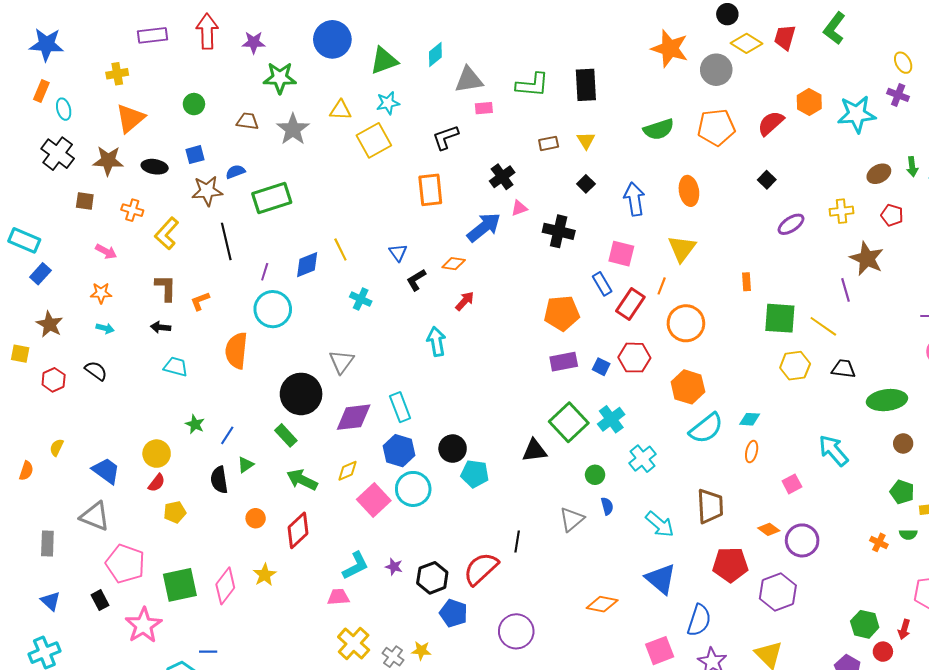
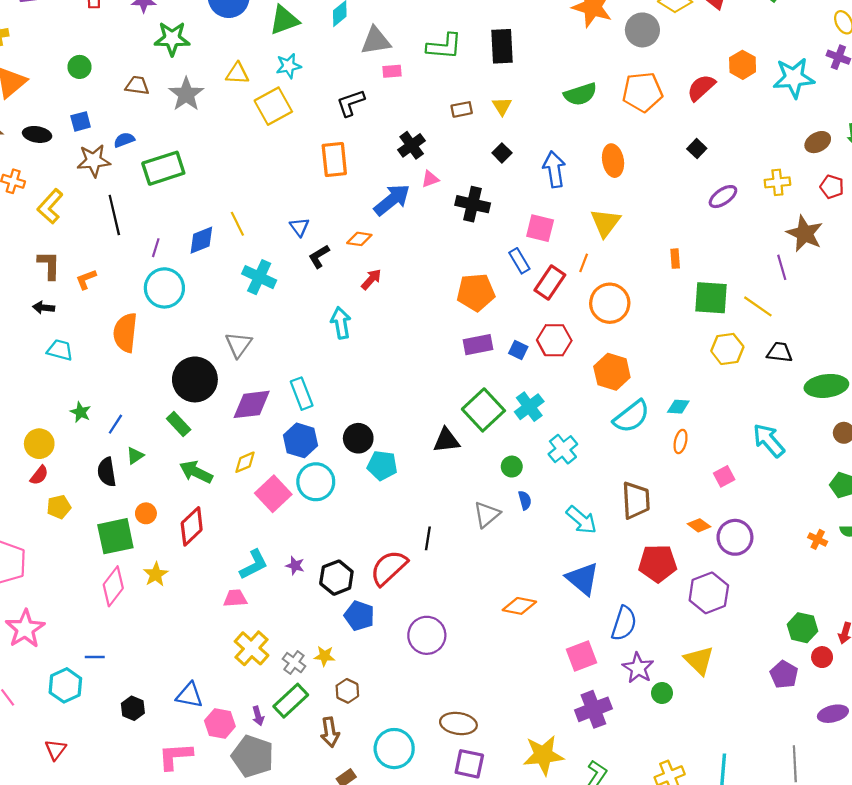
cyan cross: (361, 299) -> (259, 277), size x1.4
green square: (180, 585) -> (115, 536), moved

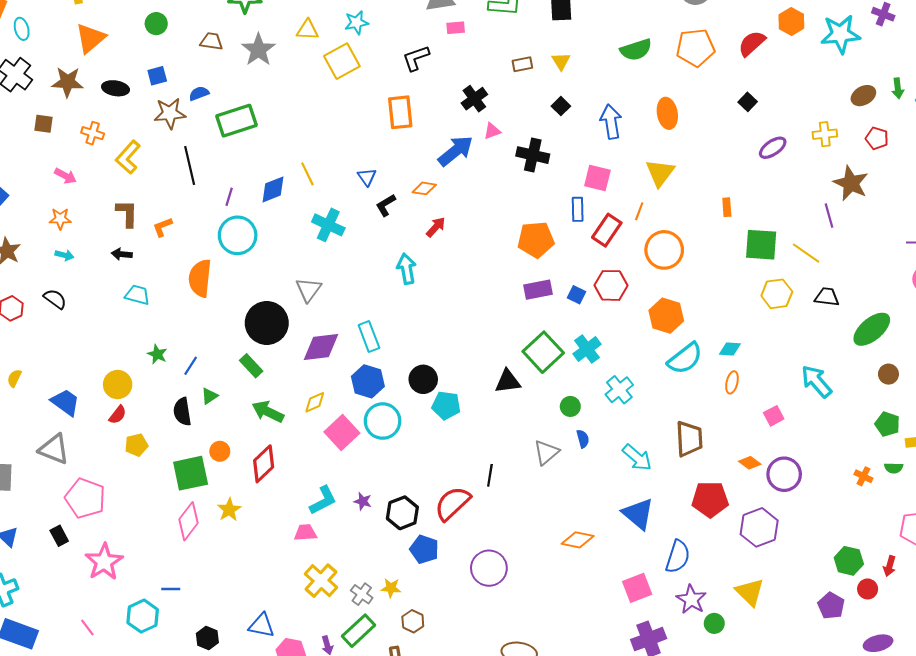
blue rectangle: (519, 261) -> (578, 209), turned 30
green ellipse: (826, 386) -> (872, 329), turned -33

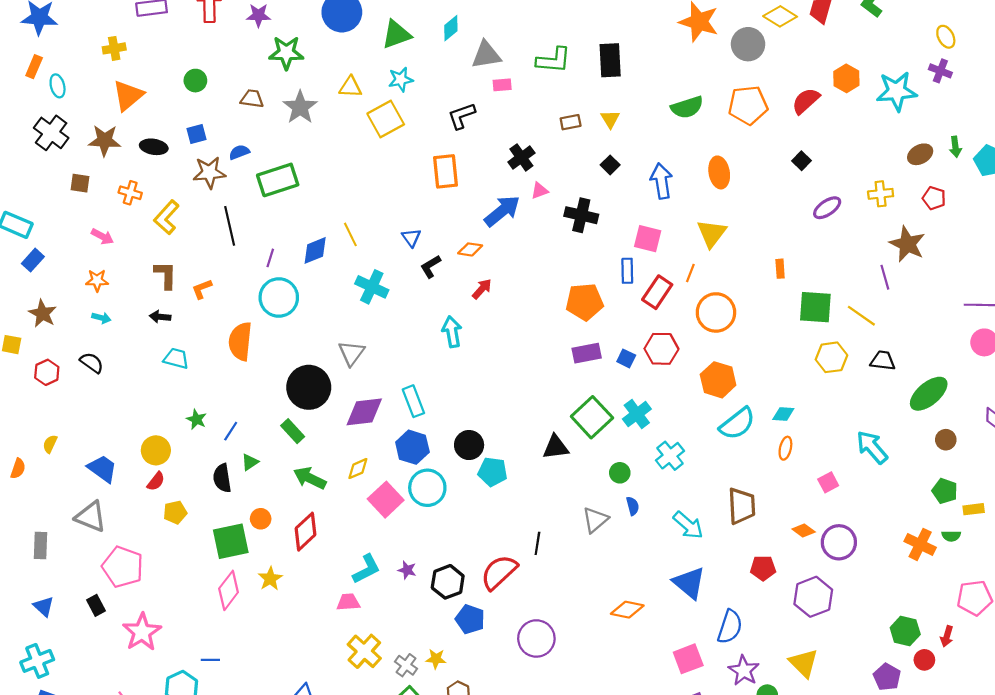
orange cross: (863, 476) -> (920, 544), size x1.6
red pentagon: (710, 499) -> (763, 568), size x0.7

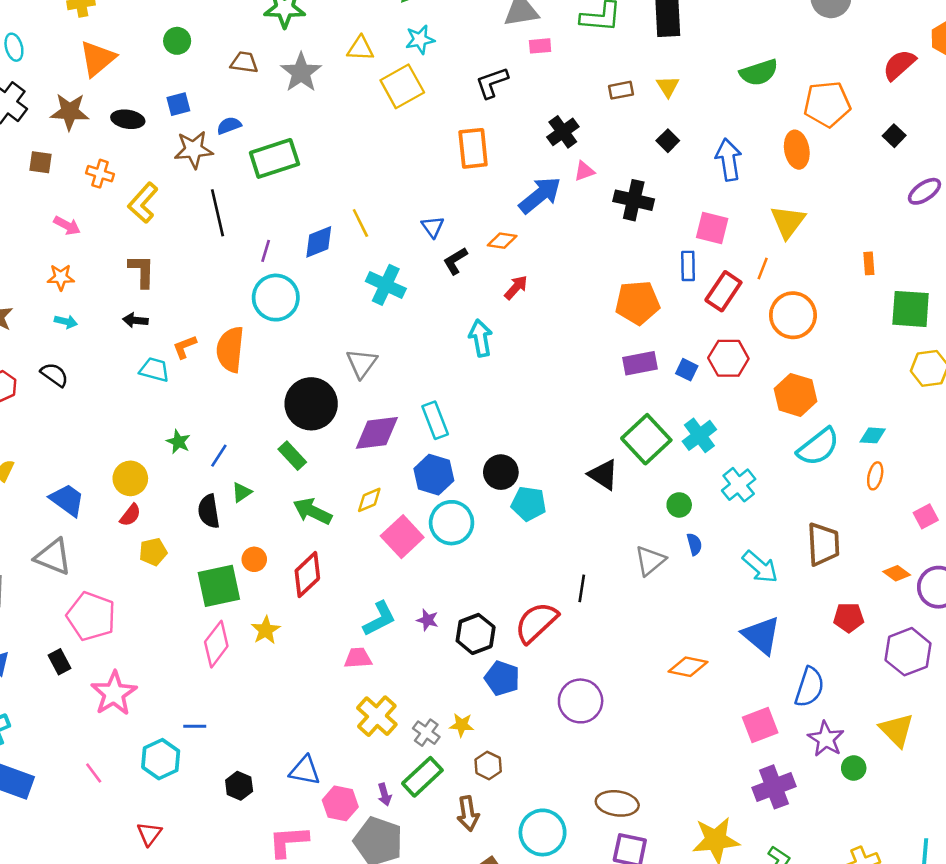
orange pentagon: (748, 105) -> (827, 104), moved
orange L-shape: (202, 289) -> (185, 347), moved
black triangle: (556, 447) -> (603, 475), turned 40

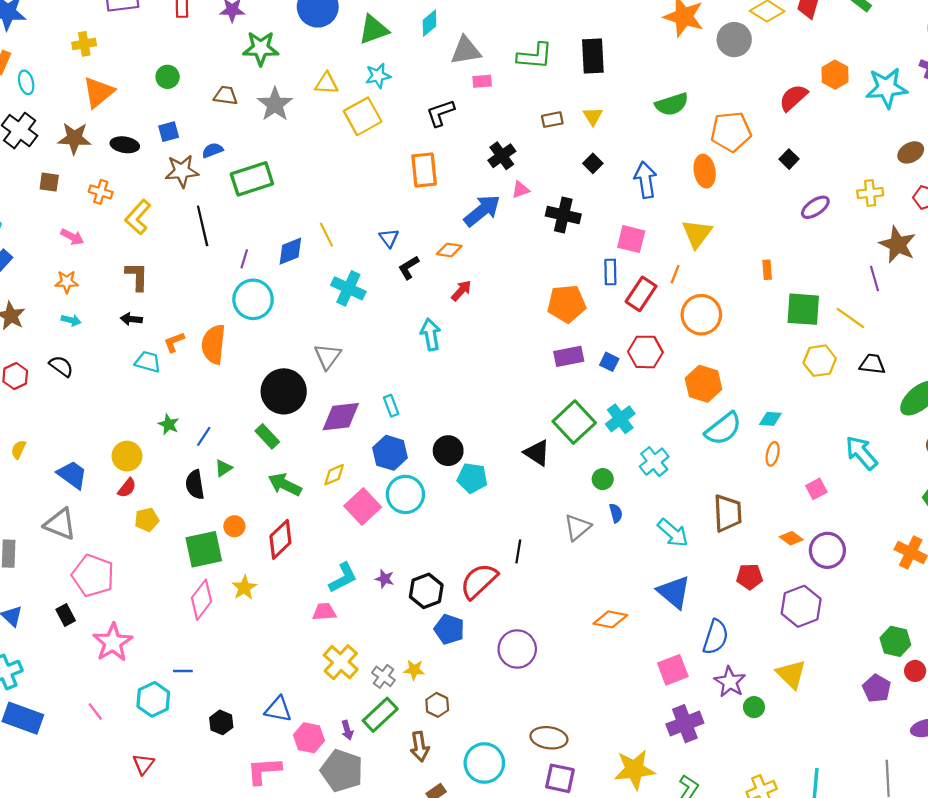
cyan rectangle: (435, 420) -> (391, 406), size x0.7

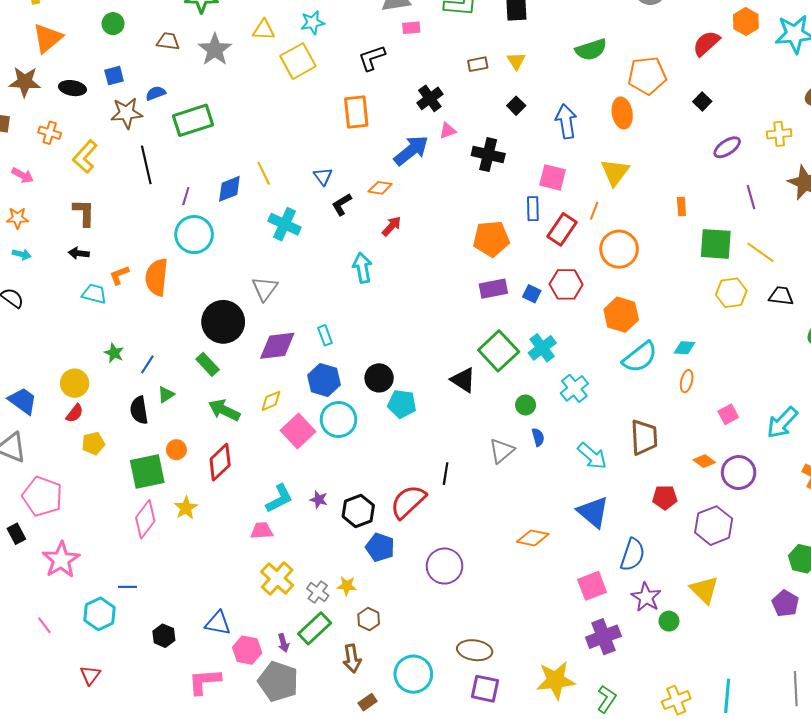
purple line: (875, 279) -> (751, 197), moved
cyan arrow: (861, 453) -> (782, 423), moved, turned -96

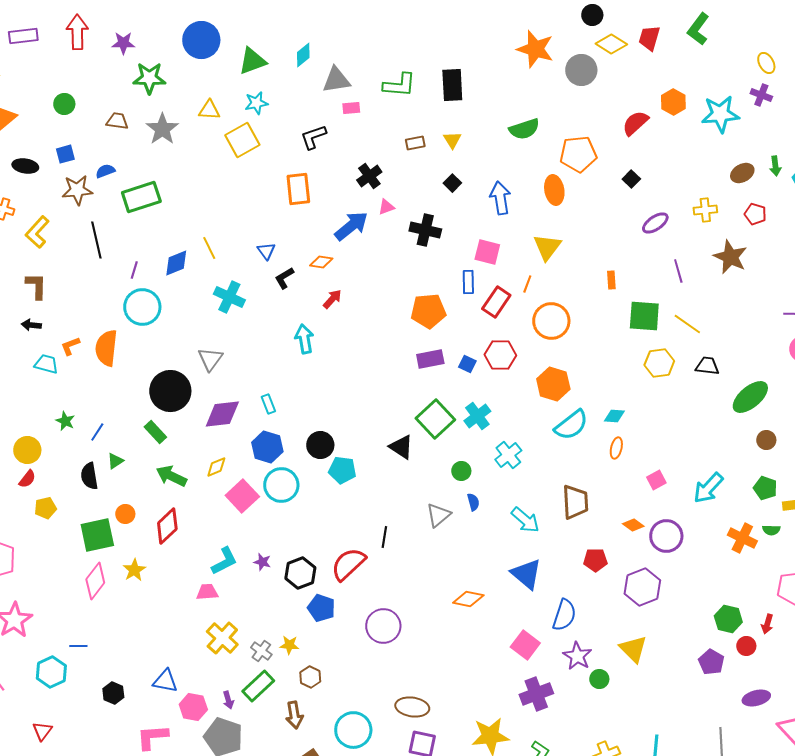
pink square: (592, 586) -> (525, 645), turned -32

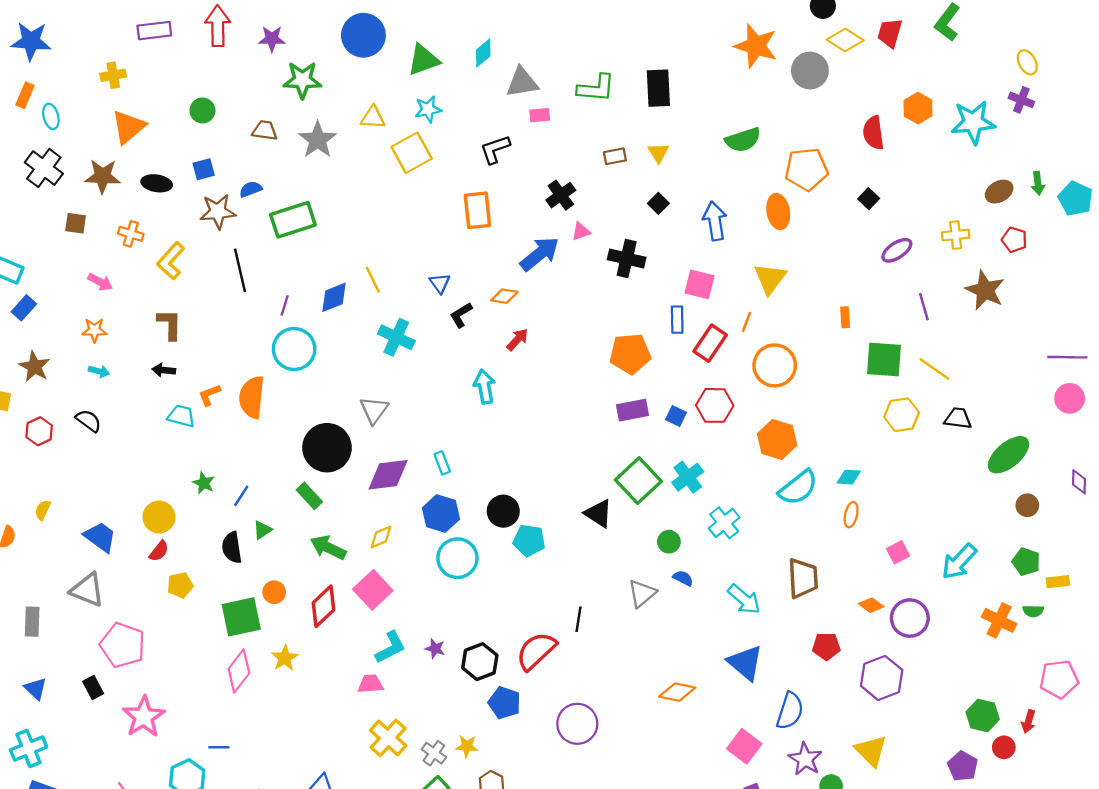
red semicircle: (635, 123) -> (873, 133), turned -56
pink square: (242, 496) -> (373, 590), moved
blue semicircle: (473, 502) -> (683, 578), turned -48

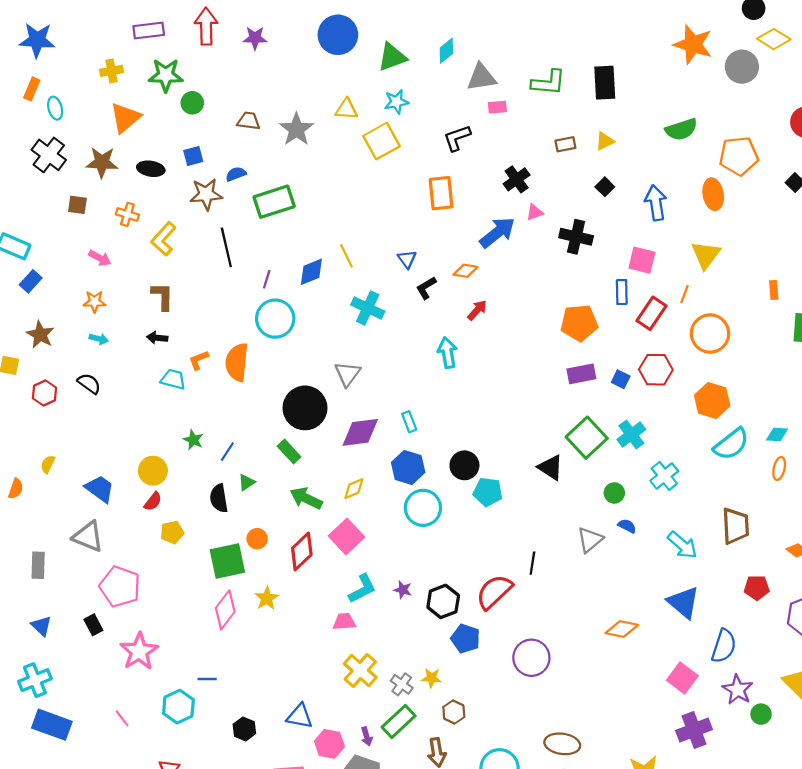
green star: (302, 80) -> (166, 75), moved
yellow triangle: (658, 153) -> (605, 141), turned 36

